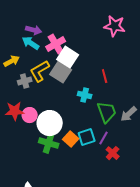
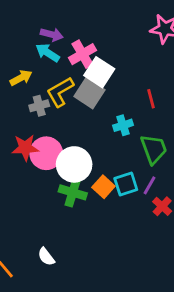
cyan cross: (85, 95) -> (123, 125), turned -32
pink circle: (30, 115) -> (46, 153), size x1.5

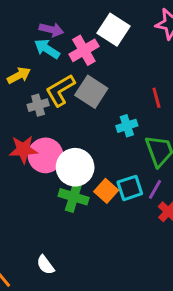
white square: (99, 72) -> (114, 30), moved

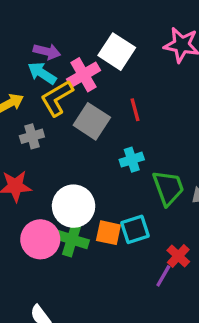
yellow L-shape: (60, 90) -> (57, 98), moved
red line: (156, 98) -> (135, 110), moved
pink circle: (45, 155) -> (40, 239), moved
purple line: (155, 189) -> (163, 276), moved
orange square: (106, 191) -> (108, 233), turned -30

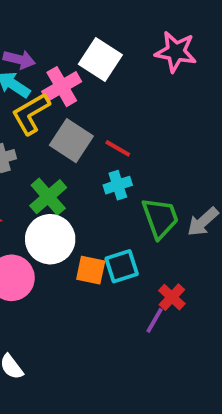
red line: (135, 110) -> (118, 148), moved, turned -45
green cross: (72, 239) -> (48, 197), moved, turned 32

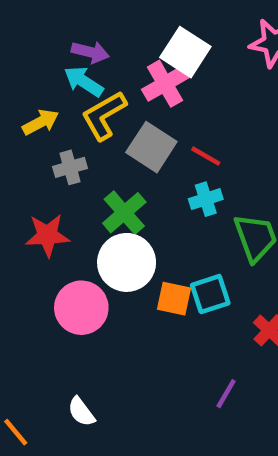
pink cross: (62, 87) -> (165, 84), moved
purple line: (154, 320) -> (226, 394), moved

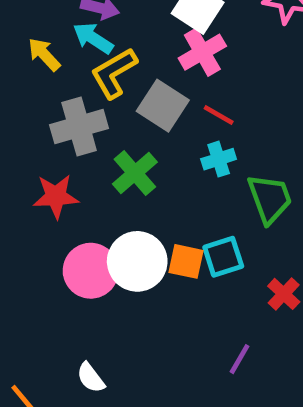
pink cross: (165, 84) -> (202, 52), moved
yellow arrow: (41, 122) -> (44, 54), moved, turned -105
gray cross: (70, 167) -> (79, 127), size x1.6
white circle: (127, 262) -> (137, 261), moved

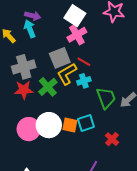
cyan arrow: (93, 38) -> (30, 29), turned 36
yellow L-shape: (114, 73) -> (67, 74), moved
gray square: (163, 106) -> (60, 58), turned 35
red star: (56, 196) -> (24, 90), moved

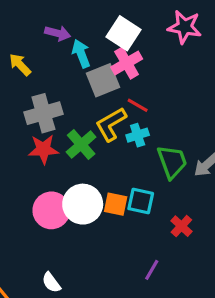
cyan arrow: (30, 29) -> (81, 54), moved
gray square: (60, 58) -> (103, 80), moved
cyan square: (86, 123) -> (141, 201), turned 30

